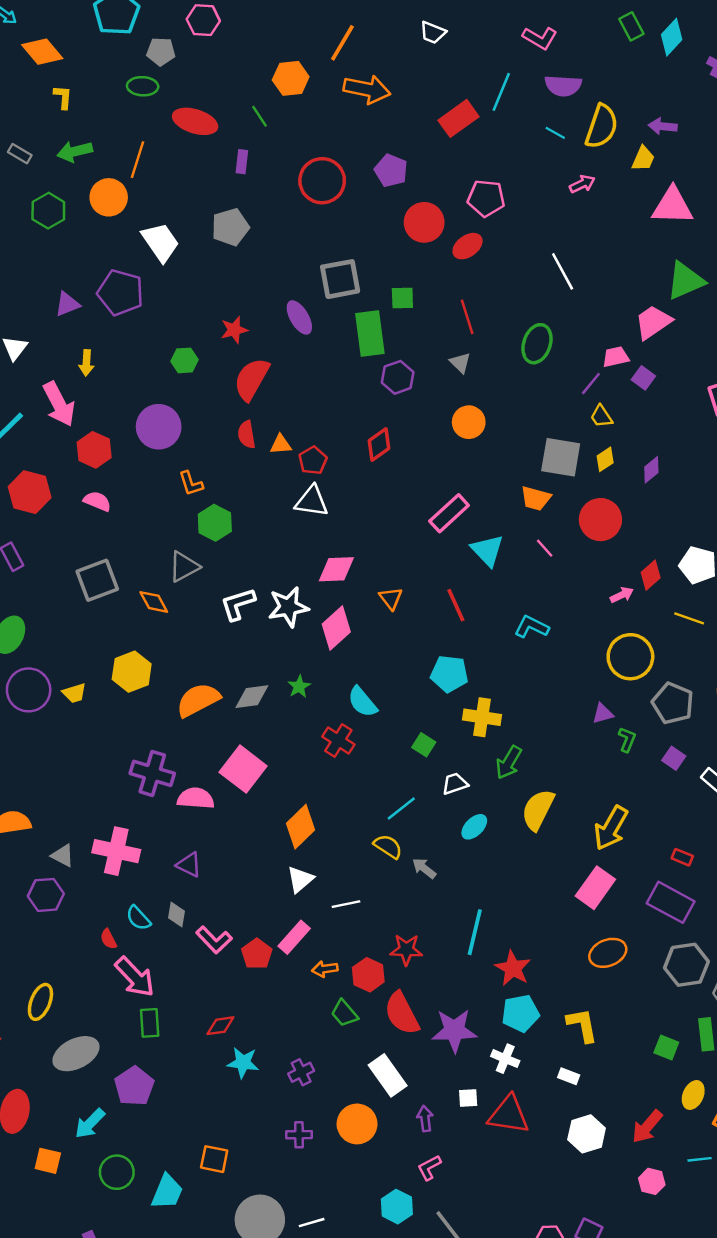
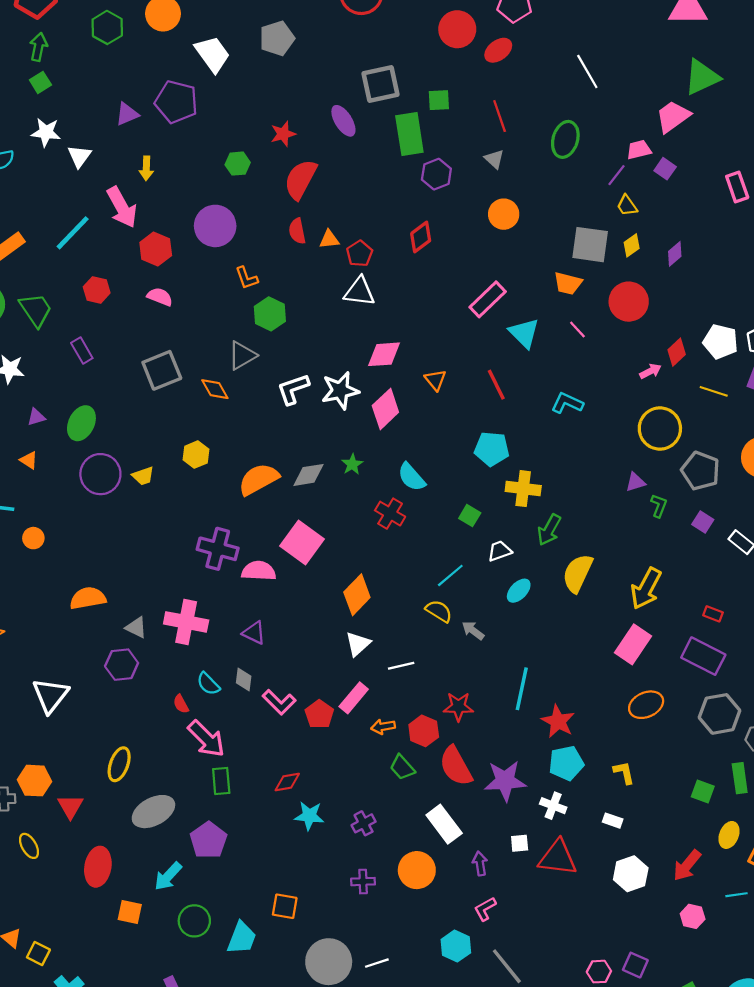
red hexagon: (30, 492) -> (97, 290), size x0.7
yellow hexagon: (132, 672) -> (196, 455), size x0.7
yellow L-shape: (582, 1025) -> (624, 773), size x0.7

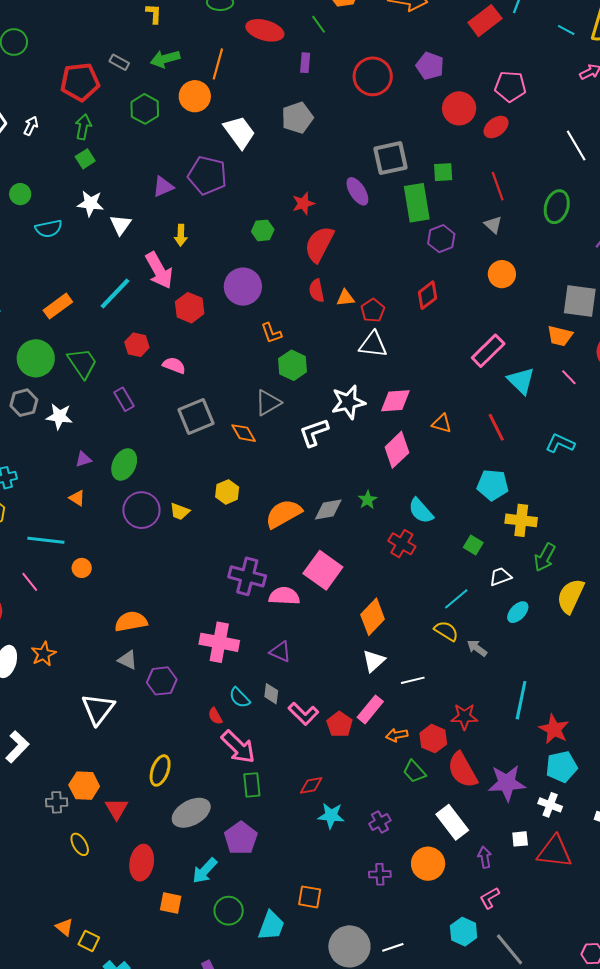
pink semicircle: (160, 297) -> (174, 365), moved
orange triangle: (435, 380) -> (442, 423), turned -35
white star: (340, 391) -> (348, 402), moved
yellow trapezoid: (143, 476) -> (180, 511), turned 40
gray triangle: (136, 627) -> (128, 660), moved

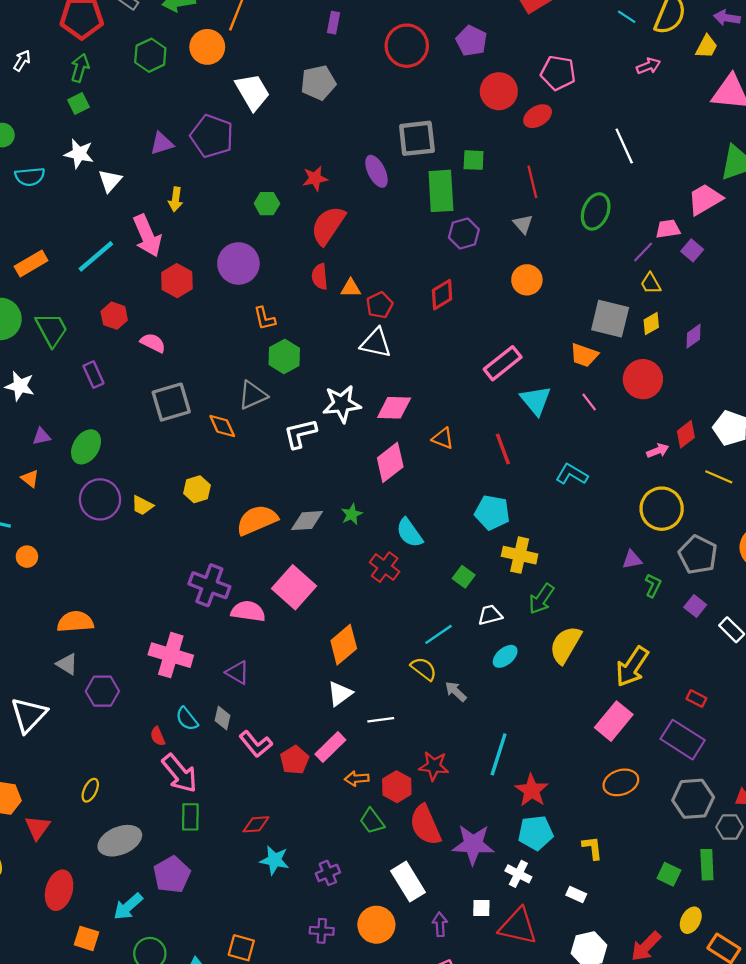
yellow ellipse: (160, 770) -> (90, 790), size x0.7

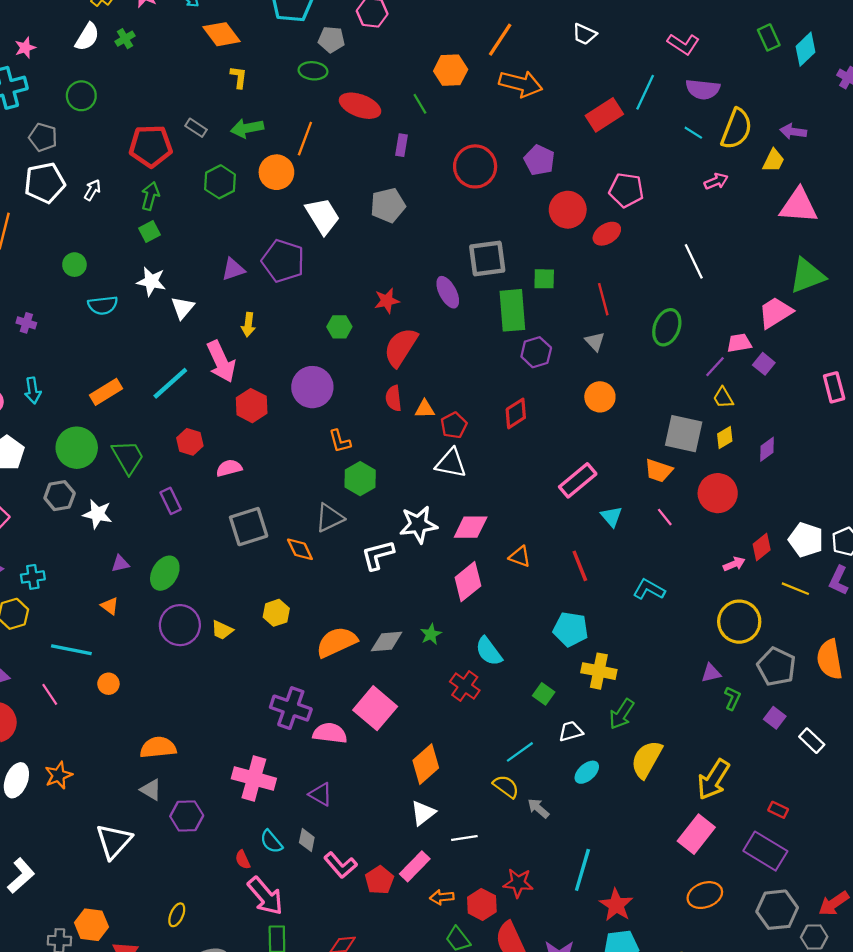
pink semicircle: (153, 343) -> (229, 468), turned -40
cyan triangle: (536, 400) -> (611, 517), size x0.7

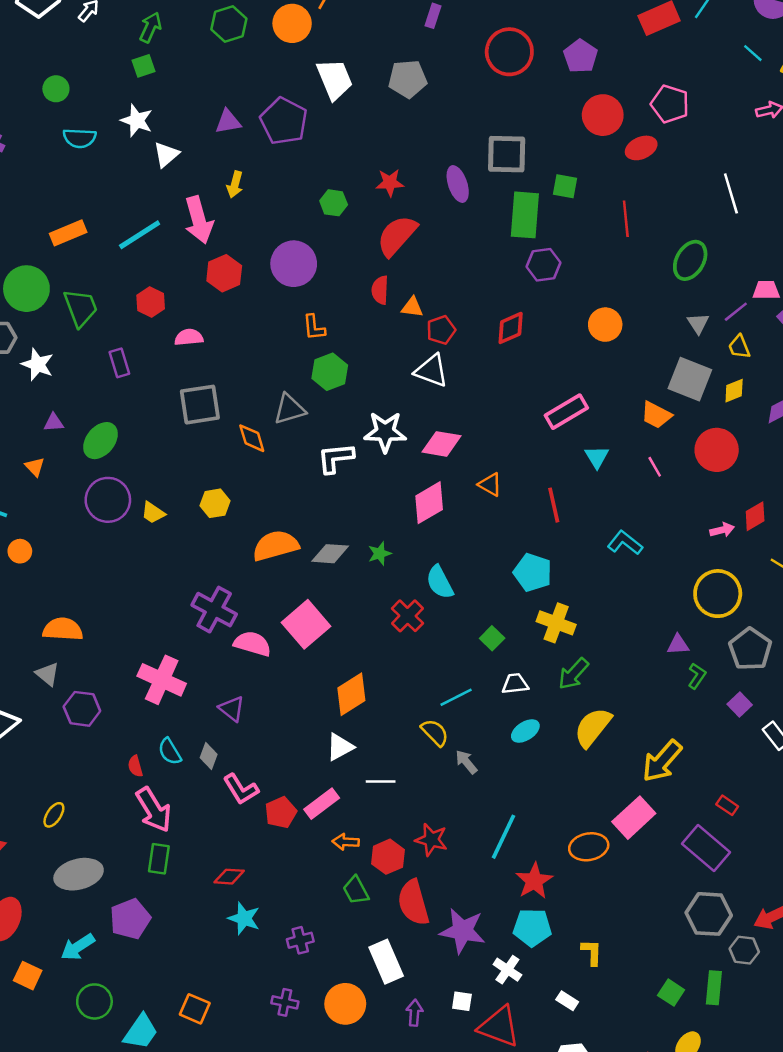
gray triangle: (595, 341) -> (698, 323), moved
orange ellipse: (705, 895) -> (589, 847), moved

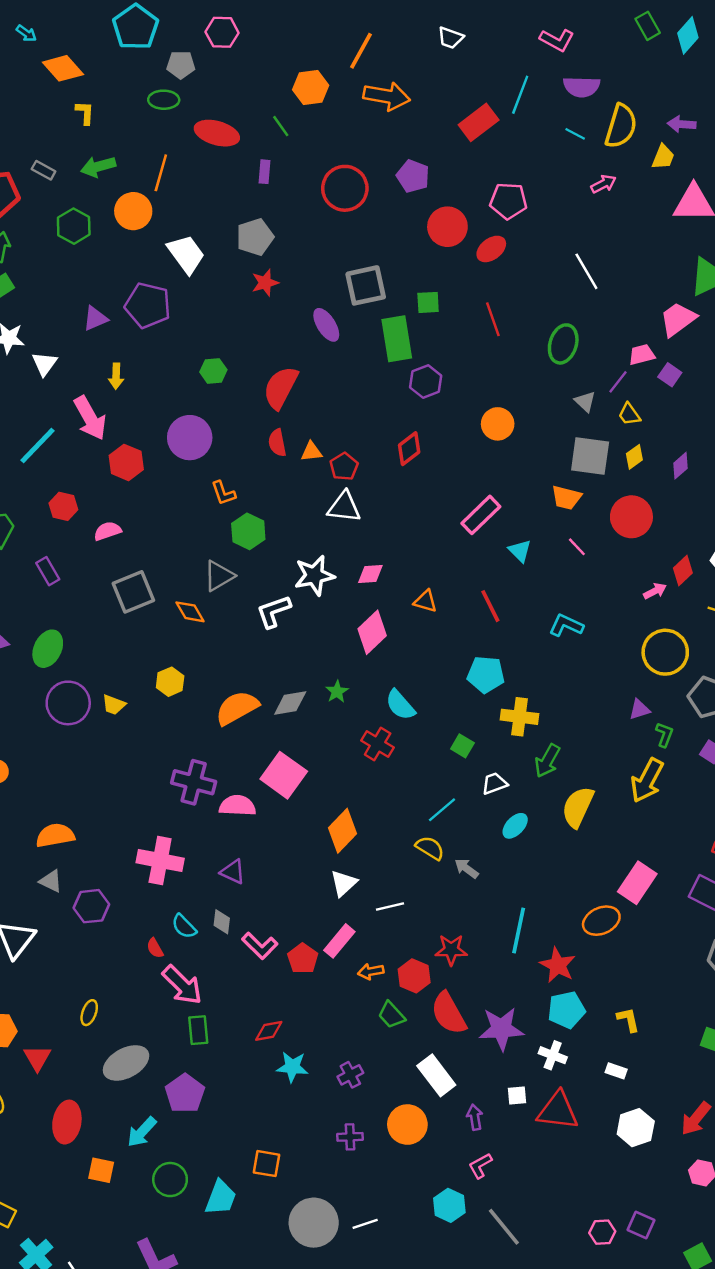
red star: (390, 183) -> (265, 283), moved
pink diamond: (442, 444) -> (370, 574), size x0.7
yellow arrow: (662, 761) -> (647, 780), moved

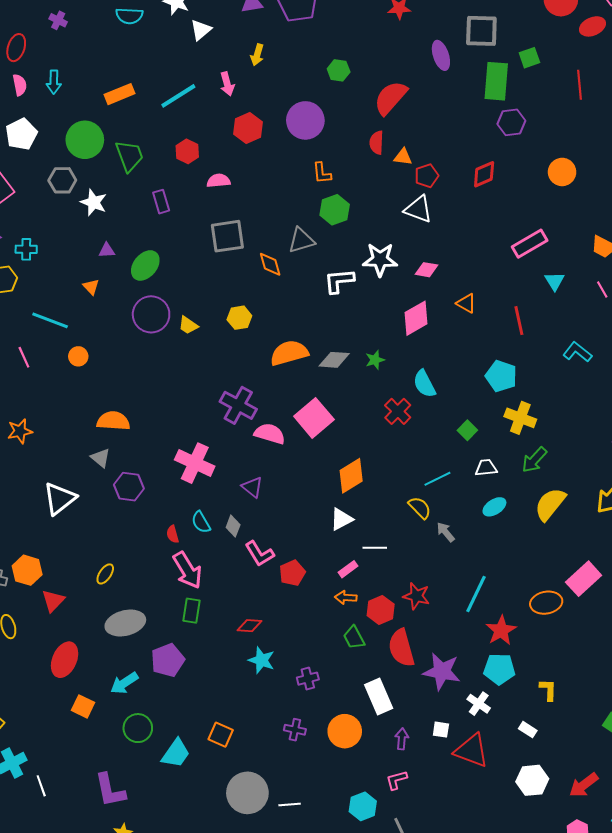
green square: (428, 302) -> (529, 58), turned -30
pink arrow: (90, 418) -> (227, 84), size x0.6
pink rectangle: (339, 941) -> (348, 569), moved, size x0.7

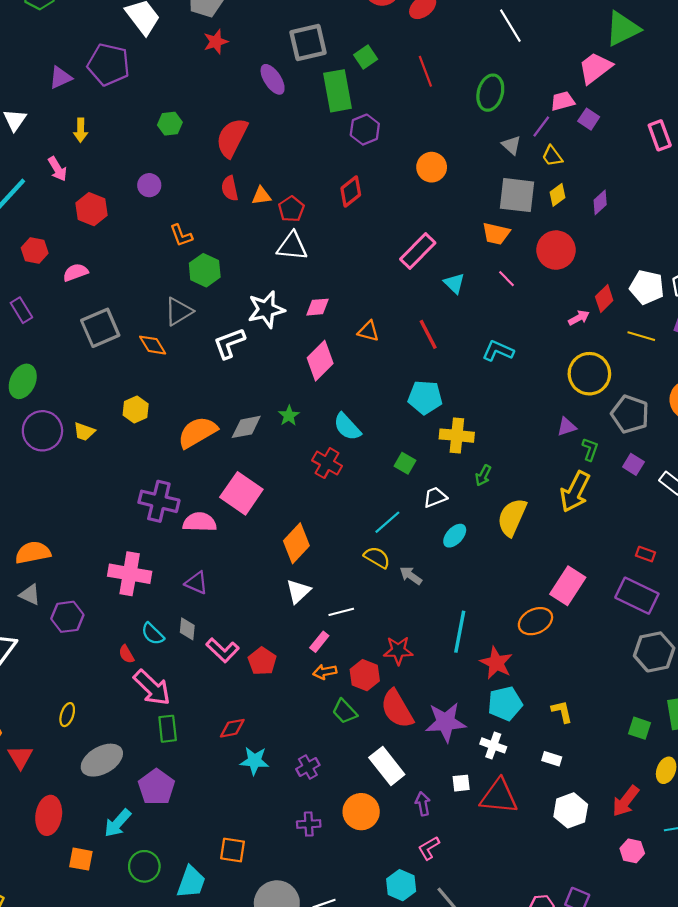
purple circle: (305, 120) -> (149, 185), size x0.6
green arrow: (534, 460) -> (483, 475), size x0.7

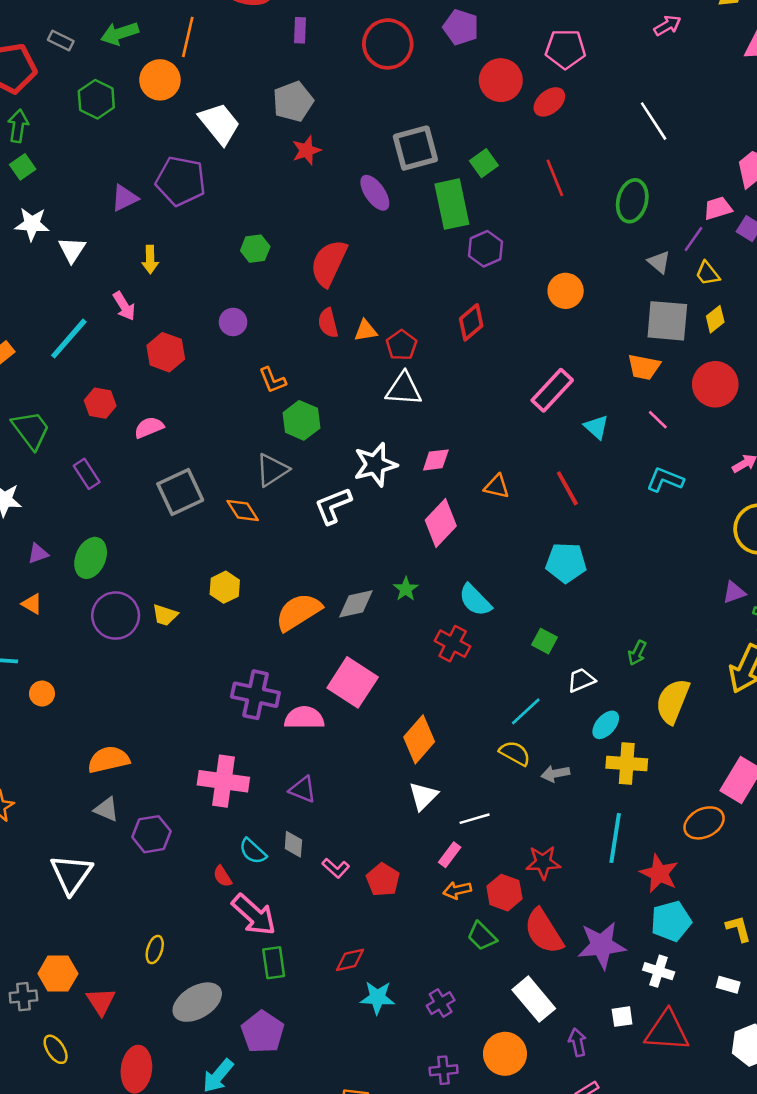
cyan L-shape: (498, 351) -> (665, 480), moved
yellow cross: (457, 436) -> (627, 764), moved
gray arrow: (411, 576) -> (555, 774), turned -45
pink L-shape: (223, 650) -> (336, 868), size x0.7

